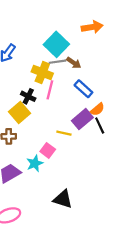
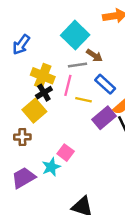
gray line: (57, 62) -> (78, 65), moved
yellow cross: (42, 73) -> (43, 76), moved
black cross: (28, 96) -> (44, 93), turned 32
yellow line: (64, 133) -> (84, 100), moved

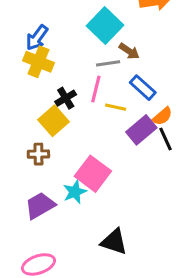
yellow cross: (43, 76) -> (38, 62), moved
pink square: (66, 153) -> (93, 174), size x1.6

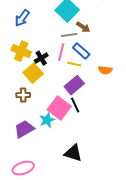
yellow cross: (38, 62) -> (21, 51), moved
blue rectangle: (143, 88) -> (81, 51), moved
orange semicircle: (162, 116) -> (105, 70), turned 48
purple rectangle: (141, 130) -> (74, 85), moved
black line: (165, 139) -> (75, 105), moved

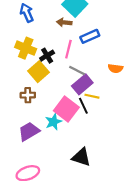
blue arrow: (22, 18) -> (27, 13), turned 120
brown arrow: (83, 27) -> (64, 22), moved, turned 152
gray line: (69, 35) -> (77, 71), moved, turned 35
blue rectangle: (81, 51) -> (90, 36), moved, turned -66
yellow line: (74, 64) -> (92, 96), moved

